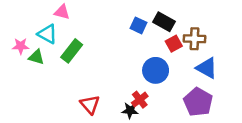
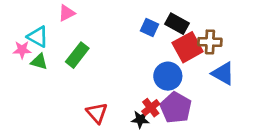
pink triangle: (62, 12) -> (67, 13), turned -42
cyan triangle: (47, 34) -> (38, 37), moved
red square: (174, 44) -> (188, 47), size x1.6
purple pentagon: (198, 102) -> (176, 108), moved

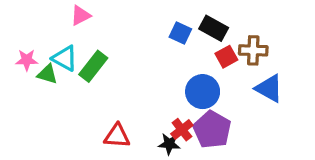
cyan triangle: (38, 37) -> (65, 58), moved
red square: (188, 47) -> (226, 57), size x0.6
red triangle: (97, 113) -> (117, 136), turned -45

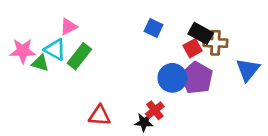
pink triangle: (81, 16) -> (69, 27), moved
black rectangle: (214, 28) -> (201, 33), moved
pink star: (27, 60) -> (23, 51), size x1.4
blue triangle: (269, 88) -> (248, 70), moved, turned 40
purple pentagon: (212, 130) -> (197, 78), moved

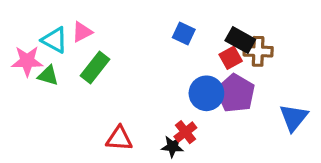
cyan triangle: (55, 50) -> (55, 40), moved
blue triangle: (248, 70) -> (294, 118), moved

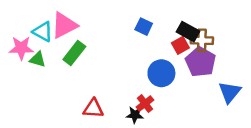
pink triangle: (82, 32) -> (64, 25), size x1.6
purple pentagon: (236, 93) -> (201, 62), moved

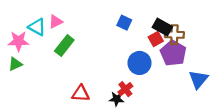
pink triangle: (64, 25) -> (56, 22), size x0.6
green triangle: (38, 59) -> (15, 64), moved, turned -40

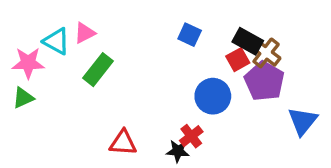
brown cross: (174, 35) -> (266, 53), turned 36

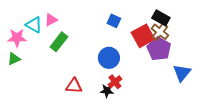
black rectangle: (248, 41) -> (161, 18), moved
red square: (238, 60) -> (143, 36), size x1.6
blue circle: (213, 96) -> (109, 58), moved

